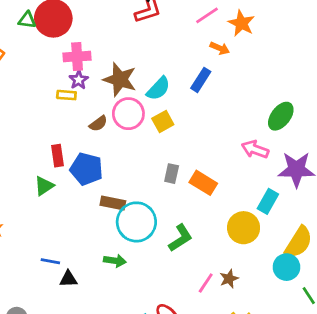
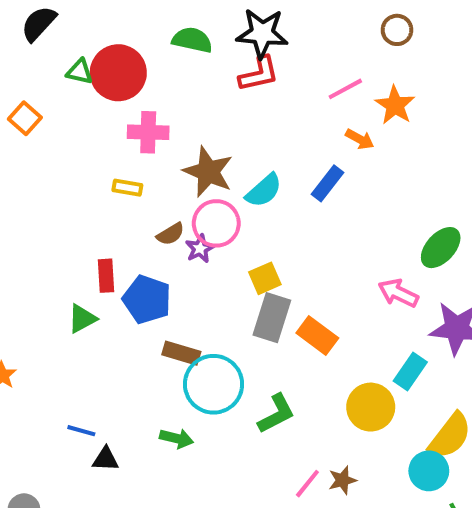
purple star: (79, 80) -> (200, 249), moved
yellow square: (163, 122) -> (265, 278), moved
gray rectangle: (172, 174) -> (272, 318), size x1.6

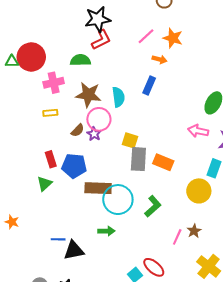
green semicircle: (192, 40) -> (80, 60), moved
cyan semicircle: (264, 190) -> (118, 97), turned -42
yellow square: (265, 278) -> (130, 140), turned -35
brown rectangle: (181, 353) -> (98, 188), size x1.4
black triangle: (106, 459) -> (74, 250), size x1.5

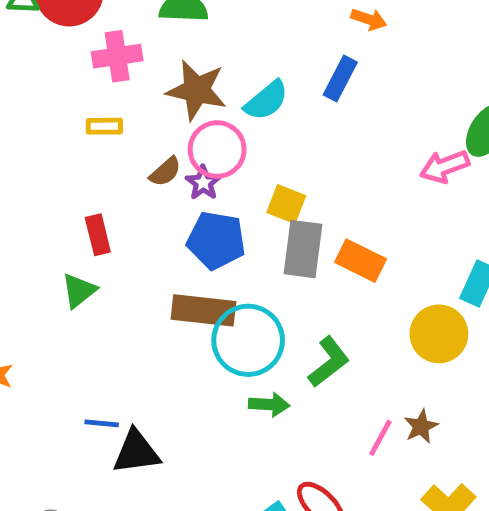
cyan semicircle: (118, 97) -> (266, 100), turned 54
pink arrow: (198, 131) -> (445, 166), moved, turned -36
blue pentagon: (74, 166) -> (216, 240), moved
green arrow: (106, 231) -> (269, 405), moved

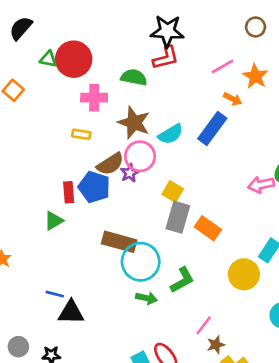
blue rectangle: (340, 79) -> (212, 128), size x1.4
brown semicircle: (165, 172) -> (110, 164), size x1.5
blue pentagon: (216, 240) -> (94, 187), moved
brown star: (421, 426) -> (216, 345), moved

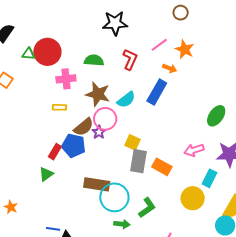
red L-shape: (166, 58) -> (130, 59), moved, turned -45
pink arrow: (261, 185) -> (194, 150), moved
red rectangle: (69, 192) -> (55, 152), turned 42

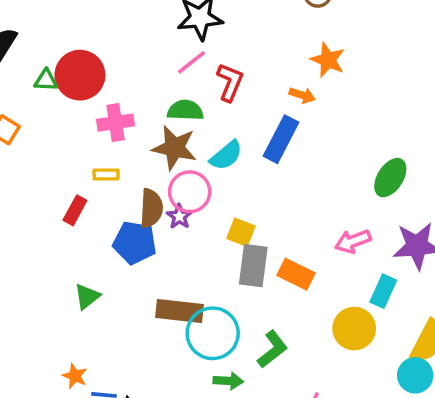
pink line: (159, 45) -> (192, 62), moved
green semicircle: (94, 60) -> (185, 110), moved
brown semicircle: (84, 127) -> (151, 208), turned -45
red rectangle: (55, 152) -> (75, 210), moved
orange star: (11, 207) -> (75, 376), moved

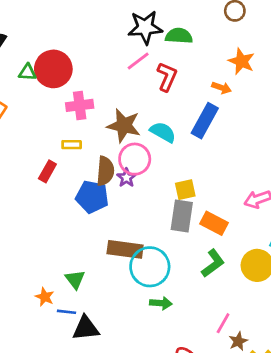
green semicircle: (185, 110) -> (179, 36), moved
cyan semicircle: (226, 155) -> (163, 132), turned -112
yellow square: (241, 232) -> (185, 190), moved, turned -35
green triangle: (87, 296) -> (75, 279), moved, turned -30
green L-shape: (272, 349) -> (213, 263), moved

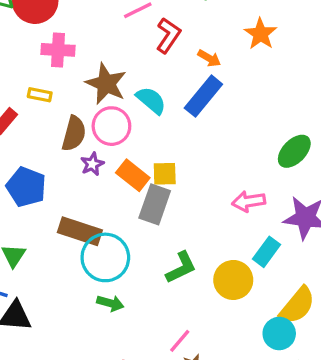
orange arrow: (221, 88) -> (209, 58), moved
purple star: (126, 178) -> (92, 164), moved
blue pentagon: (92, 197) -> (26, 187), moved
orange rectangle: (214, 223) -> (133, 175), moved

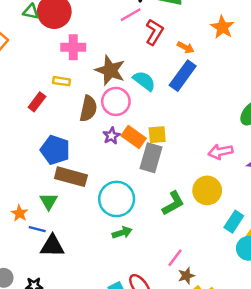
purple star: (92, 164) -> (111, 136), moved
brown rectangle: (80, 231) -> (71, 177), moved
cyan rectangle: (266, 252) -> (234, 222), moved
yellow circle: (233, 280) -> (207, 190), moved
green arrow: (110, 303) -> (122, 233), turned -30

